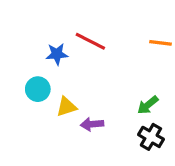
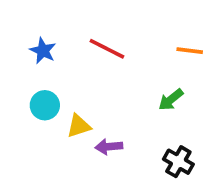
blue star: (57, 54) -> (43, 51), moved, turned 30
green arrow: (148, 105) -> (171, 100), moved

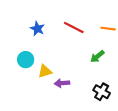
red line: (107, 49) -> (74, 28), moved
blue star: (43, 51) -> (37, 29), moved

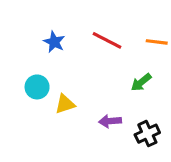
purple arrow: (62, 83) -> (110, 121), moved
black cross: (102, 92) -> (147, 134), turned 35

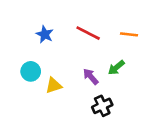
purple arrow: (110, 121) -> (91, 77), moved, turned 54
black cross: (147, 134) -> (102, 106), moved

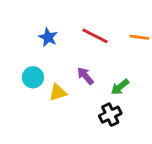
green arrow: (116, 68) -> (120, 87), moved
purple arrow: (91, 77) -> (85, 76), moved

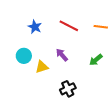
green arrow: (120, 87) -> (96, 60), moved
black cross: (110, 115) -> (68, 89), moved

